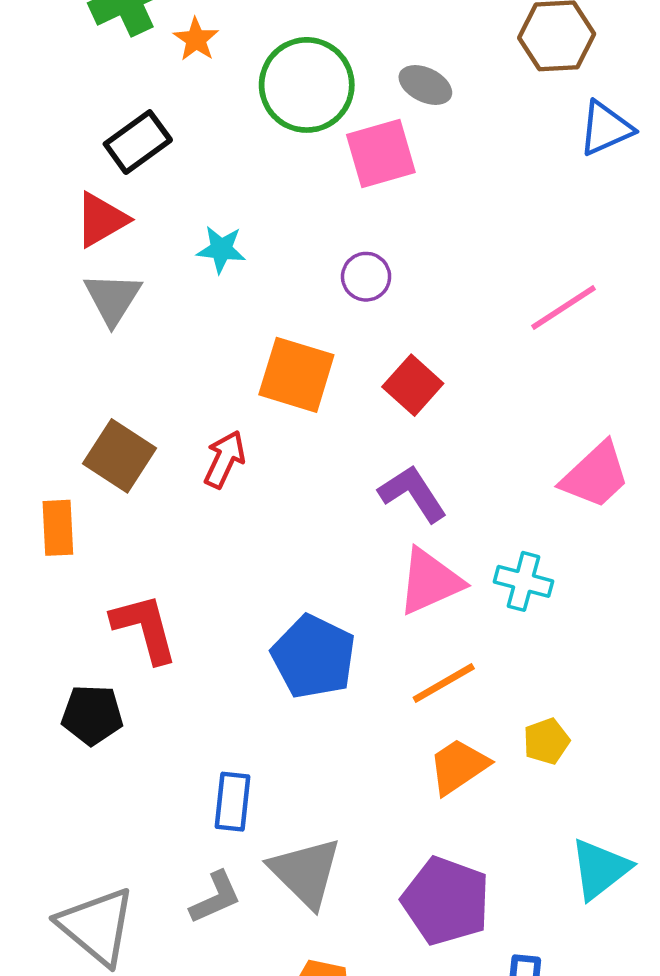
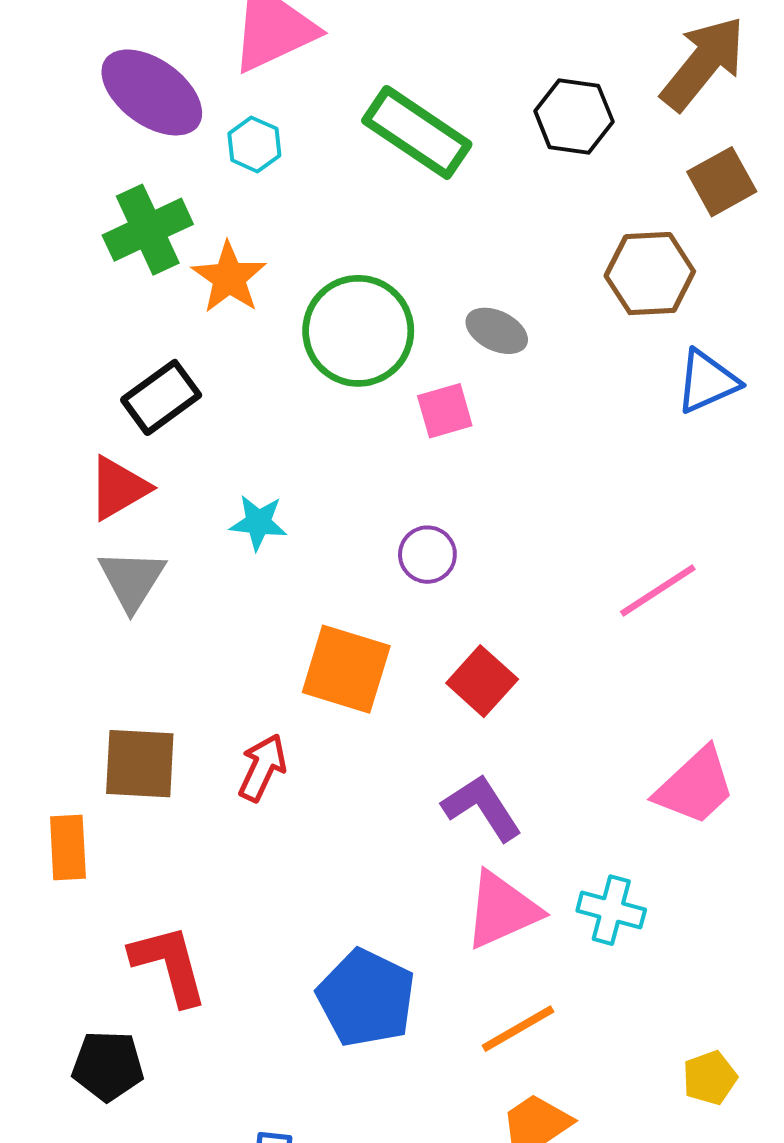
orange star: (196, 39) -> (229, 278), size x1.4
pink square: (381, 153) -> (445, 411), size x0.7
brown square: (120, 456) -> (140, 764), turned -30
yellow pentagon: (546, 741) -> (710, 1078), moved

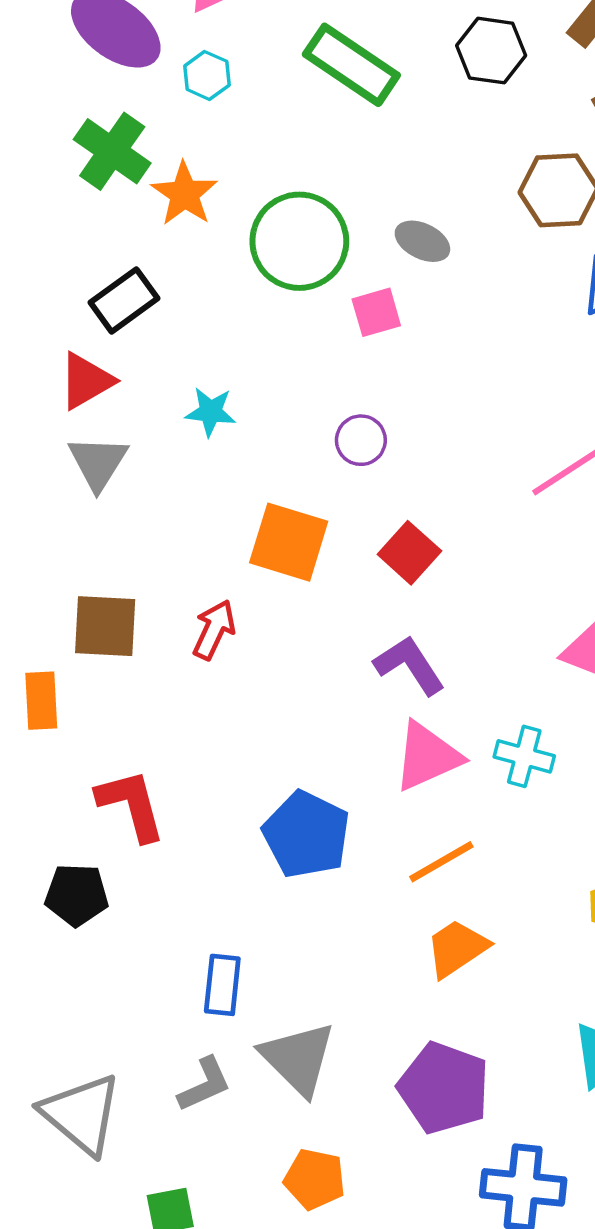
green cross: (148, 230) -> (112, 151), turned -30

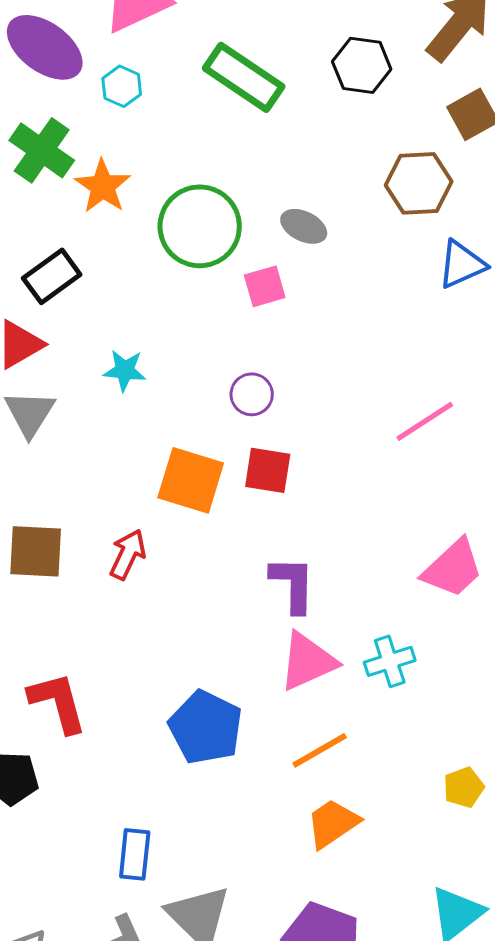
red square: (409, 553) -> (268, 470), moved, turned -33
purple L-shape: (409, 665) -> (293, 584), turned 34
cyan cross: (524, 756) -> (390, 661), turned -33

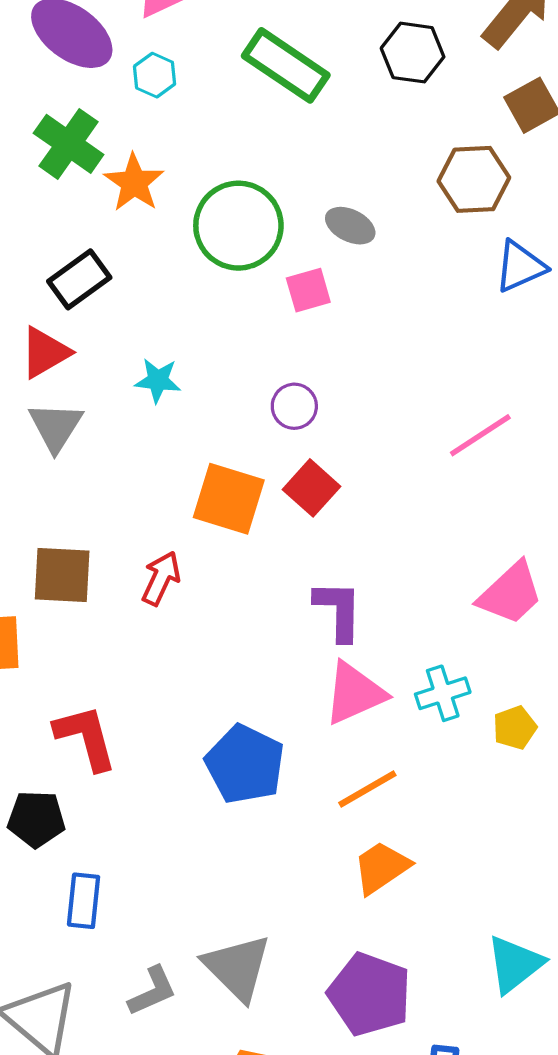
red square: (268, 470) -> (312, 488), turned 33
yellow pentagon: (464, 787) -> (515, 728), moved
blue rectangle: (135, 854) -> (84, 901), moved

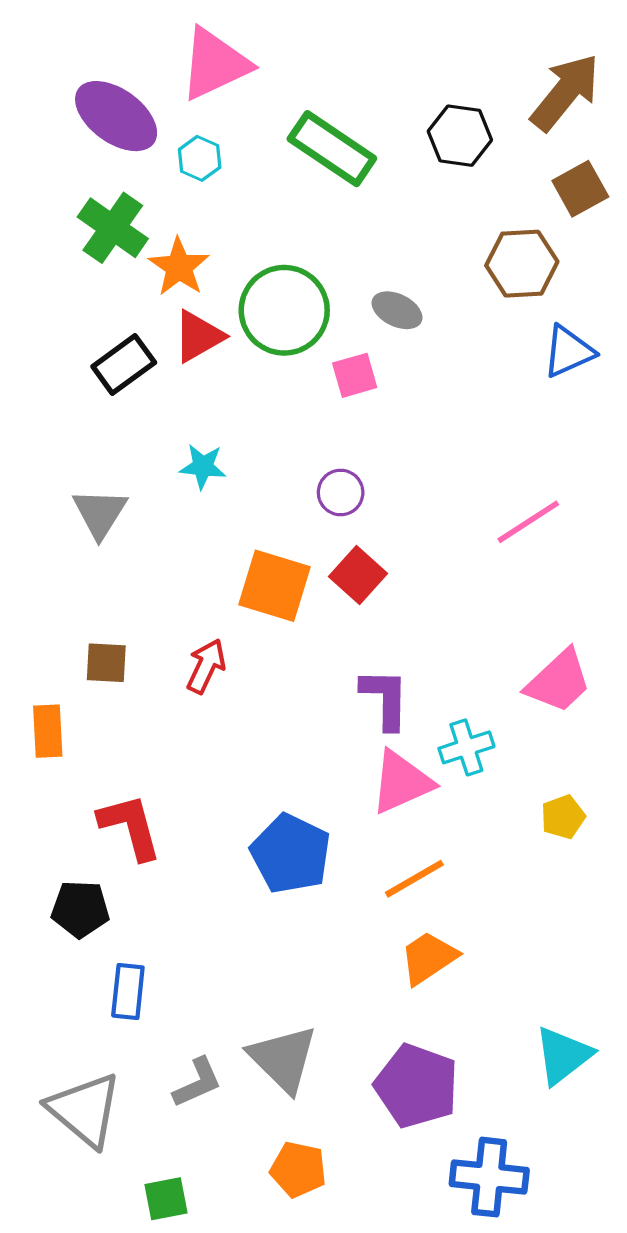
red triangle: (45, 352) -> (198, 336), moved
brown square: (62, 575) -> (106, 663), size x0.7
cyan cross: (443, 693) -> (466, 747), moved

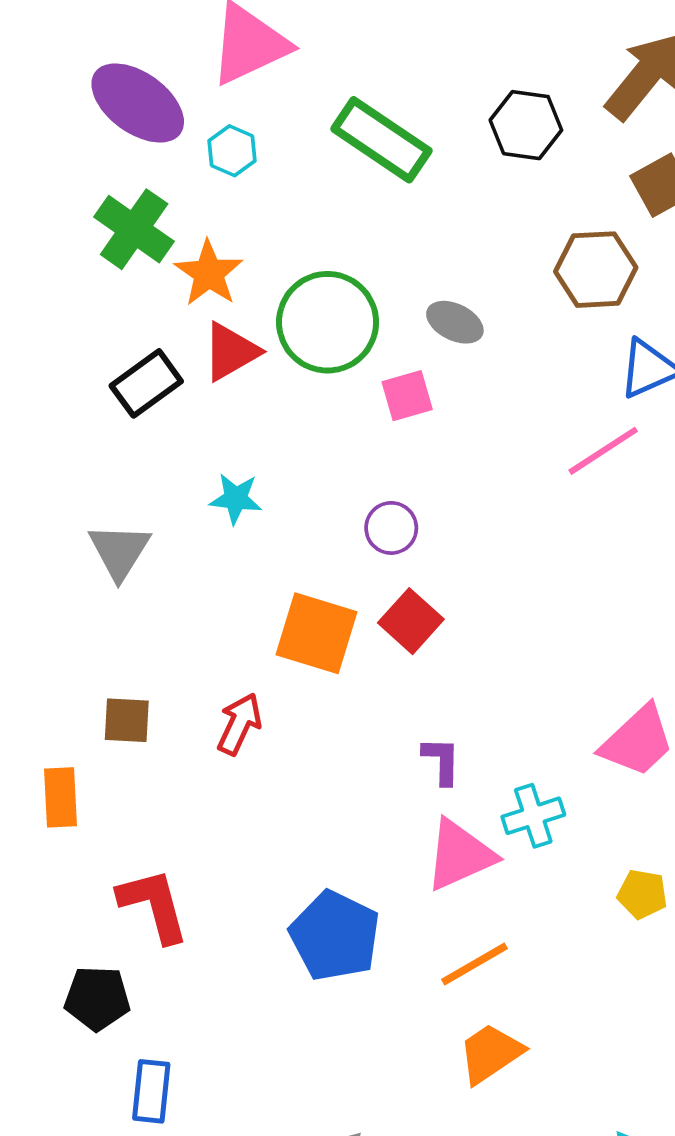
pink line: (528, 522) -> (603, 451), moved
purple L-shape: (385, 699) -> (441, 761), size x0.7
yellow pentagon: (563, 817) -> (642, 894), turned 30

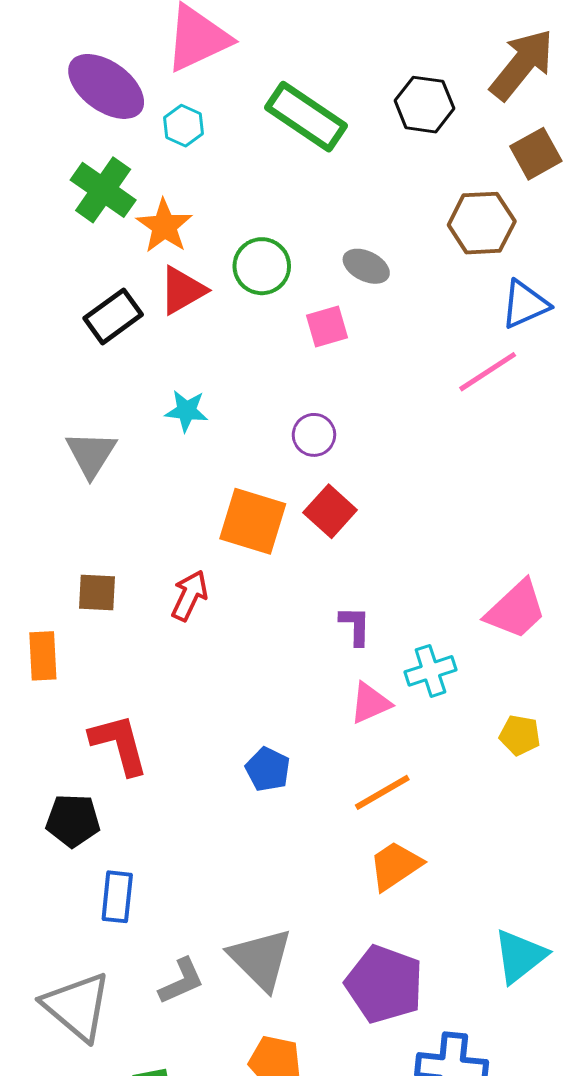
green circle: (328, 322) -> (262, 266), size x0.7
pink triangle: (460, 855) -> (370, 703), size x0.7
blue pentagon: (335, 936) -> (268, 769), size x0.6

